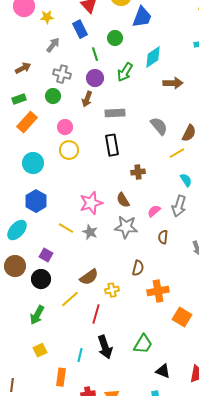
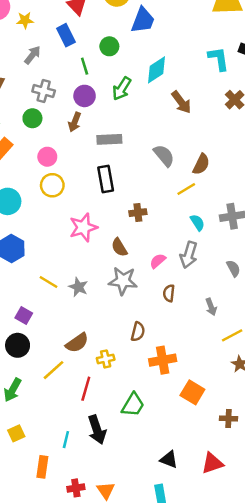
brown arrow: (173, 83) -> (181, 102), turned 54
pink star: (91, 203) -> (83, 227), moved
green trapezoid: (143, 344) -> (133, 405), moved

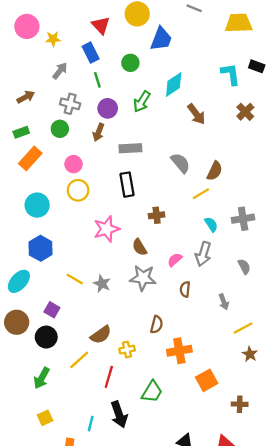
green line: (85, 66) -> (97, 80), moved
orange square: (192, 392) -> (207, 380), turned 30

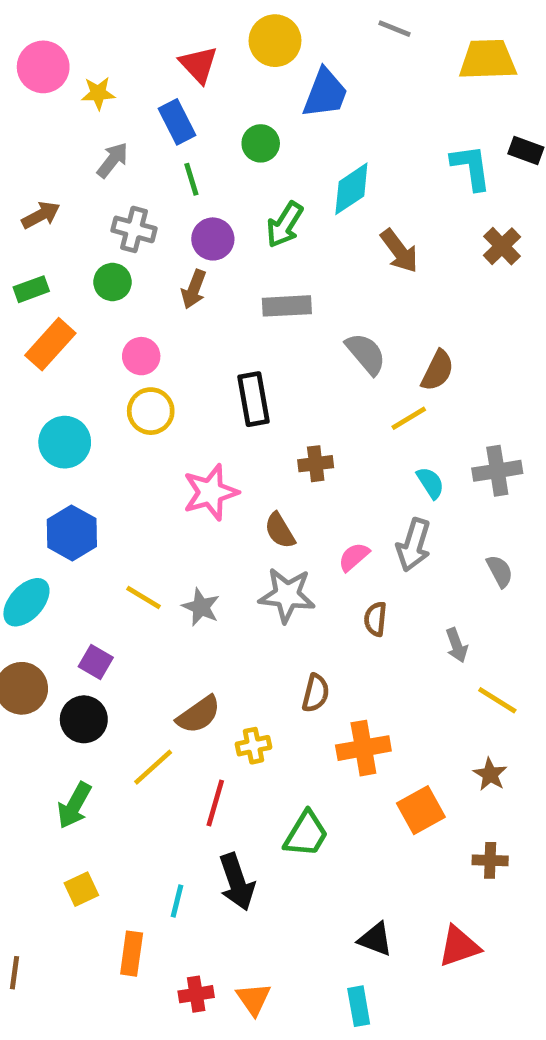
gray rectangle: (130, 148) -> (287, 306), moved
yellow line: (243, 328) -> (497, 700), turned 60
brown star: (250, 354) -> (490, 774), moved

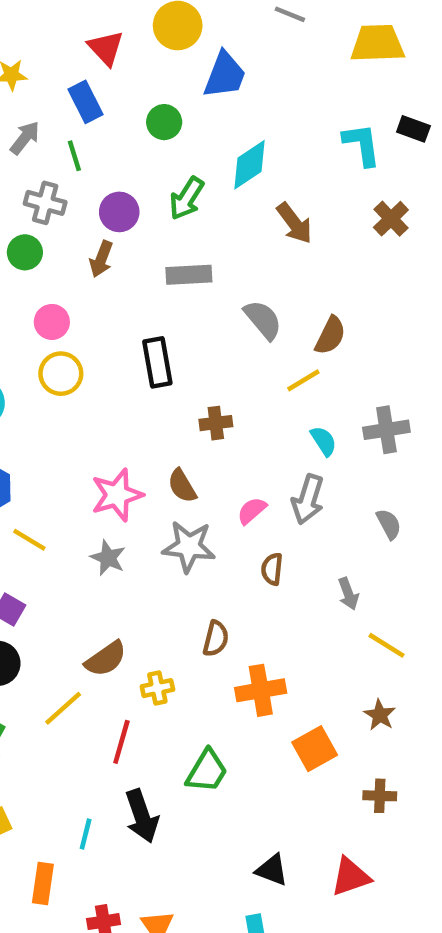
green line: (191, 179) -> (74, 156), moved
pink star: (210, 492) -> (117, 495), moved
yellow line: (144, 597) -> (29, 540), moved

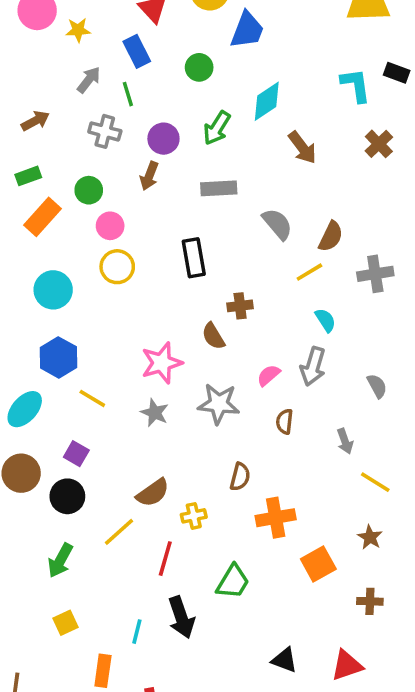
green circle: (25, 252) -> (89, 190), moved
gray cross: (386, 430) -> (375, 274), moved
brown semicircle: (182, 486) -> (213, 336), moved

